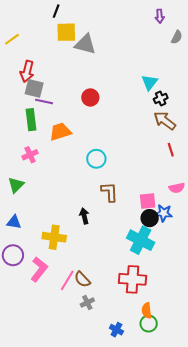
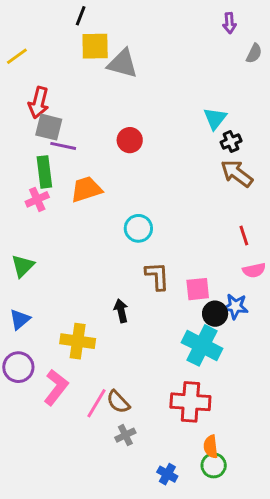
red line: (171, 150) -> (244, 236), moved
pink cross: (30, 155) -> (37, 199), moved
pink square: (148, 201) -> (198, 289), moved
blue triangle: (14, 222) -> (20, 319), turned -49

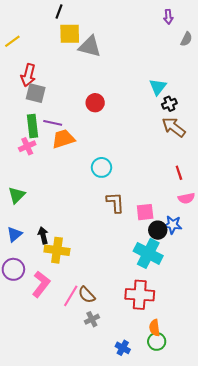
purple line: (63, 146) -> (53, 123), moved
black arrow: (121, 311) -> (43, 235), moved

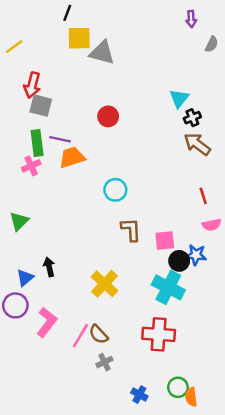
blue triangle: (14, 234) -> (25, 278), moved
yellow cross: (57, 250) -> (104, 284), moved, turned 35
orange semicircle: (155, 328) -> (191, 397), moved

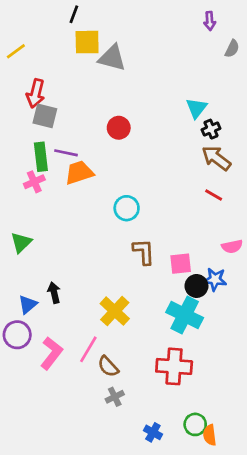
red line: (203, 196) -> (214, 195), moved, turned -42
pink line: (80, 336) -> (88, 349), moved

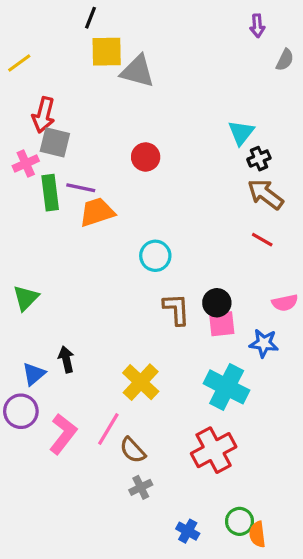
pink cross: (34, 182) -> (26, 163), moved
black circle: (196, 286) -> (217, 303), moved
red cross: (174, 366) -> (214, 450), turned -32

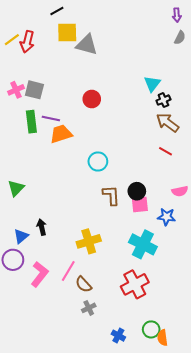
black line: (91, 18) -> (57, 11), turned 40
purple arrow: (257, 26) -> (177, 15), moved
red arrow: (44, 115) -> (27, 42), moved
pink cross: (26, 163) -> (16, 90), moved
yellow cross: (141, 382) -> (89, 241), turned 30

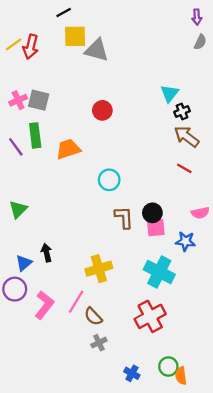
purple line: (51, 118) -> (16, 147), moved, turned 42

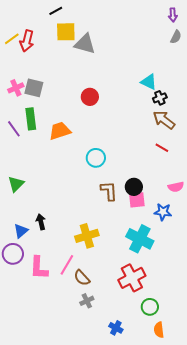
cyan triangle: (170, 93) -> (149, 82), turned -42
pink L-shape: (44, 305) -> (39, 268), turned 145
green circle: (168, 367) -> (150, 307), moved

